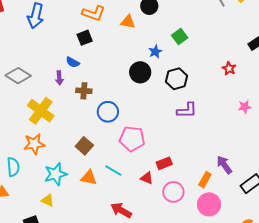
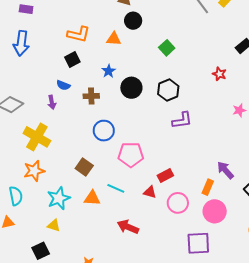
blue star: (155, 52) -> (109, 71), moved
brown cross: (84, 91) -> (91, 96), moved

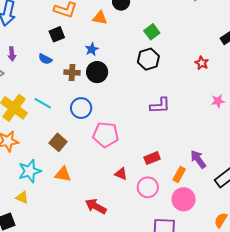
black circle: (131, 88) -> (97, 72), moved
black hexagon: (168, 90) -> (148, 59), moved
purple arrow: (52, 102) -> (12, 54), moved
red rectangle: (165, 176) -> (152, 158), moved
cyan line: (116, 188) -> (43, 103), moved

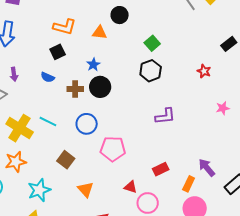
orange triangle: (63, 174) -> (86, 189), moved, turned 42
pink circle: (148, 187) -> (148, 203), moved

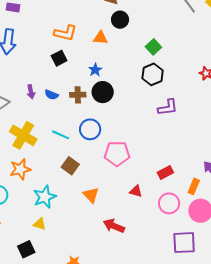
purple arrow: (14, 74) -> (31, 92), moved
blue semicircle: (48, 77) -> (51, 95), moved
purple L-shape: (165, 116) -> (168, 107), moved
cyan line: (48, 122) -> (61, 135), moved
pink circle: (148, 203) -> (169, 203), moved

